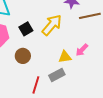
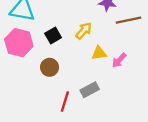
yellow arrow: (52, 25) -> (84, 31), size x0.7
yellow triangle: (65, 57) -> (99, 53), moved

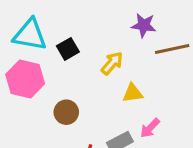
black square: (53, 35) -> (68, 49), moved
pink arrow: (119, 60) -> (150, 128), moved

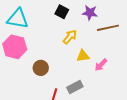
black square: (68, 49) -> (62, 12), moved, turned -32
pink arrow: (150, 128) -> (101, 65), moved

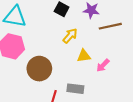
brown circle: (41, 68) -> (39, 69), size x1.5
gray rectangle: (75, 87) -> (75, 89), turned 35

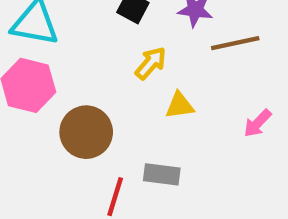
pink arrow: (103, 65) -> (257, 123), moved

